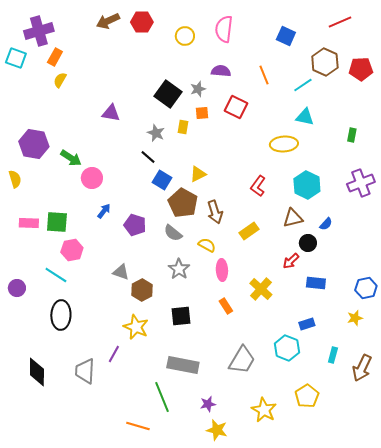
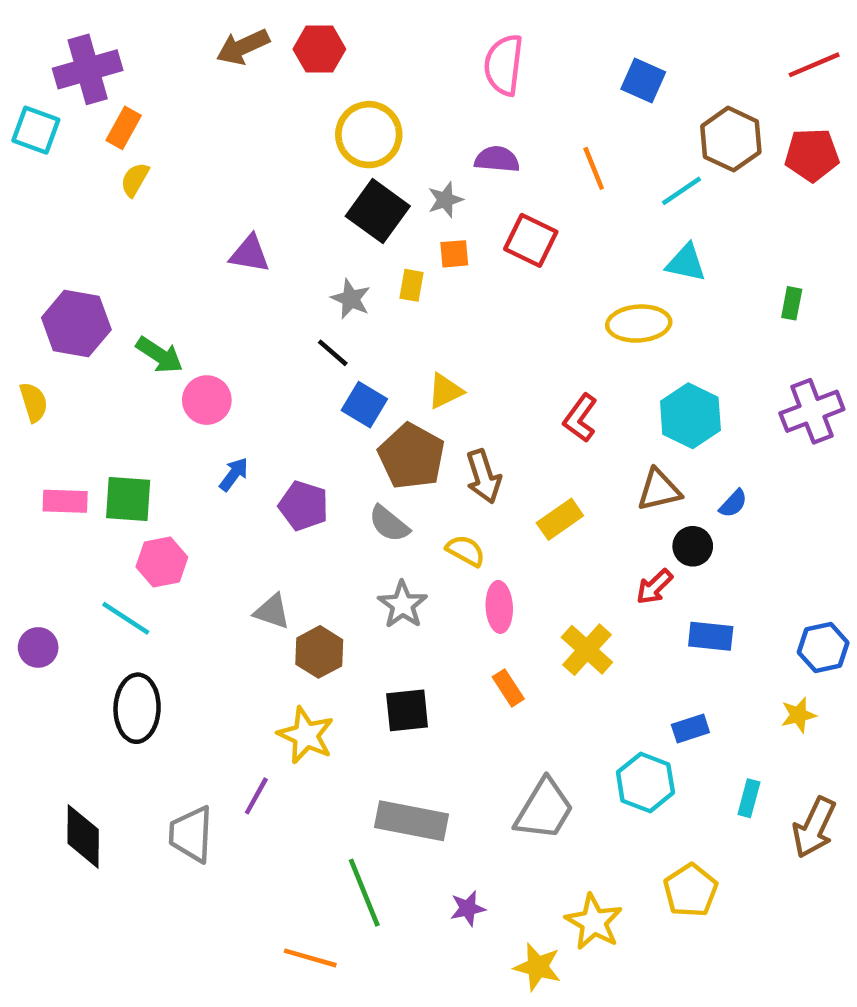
red line: (340, 22) -> (814, 65), moved
yellow circle: (185, 36) -> (369, 135), moved, size x1.5
yellow star: (217, 430) -> (537, 967), moved

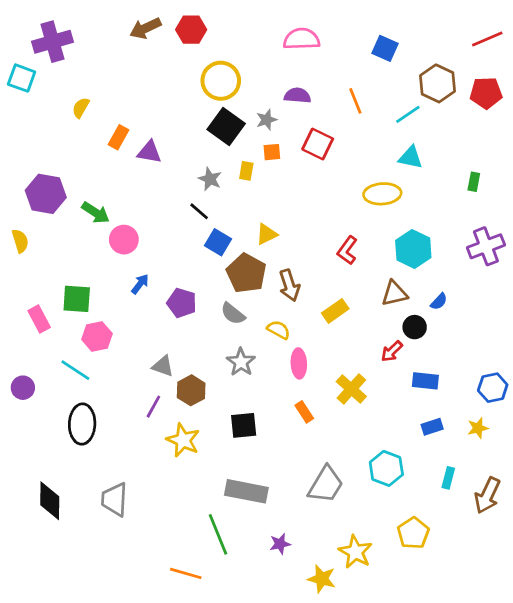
pink semicircle: (504, 65) -> (302, 39), turned 81
orange rectangle: (124, 128) -> (118, 137), moved
pink rectangle: (65, 501) -> (39, 319), moved, turned 60
blue rectangle: (690, 728) -> (432, 427), moved
purple line: (256, 796) -> (153, 407), moved

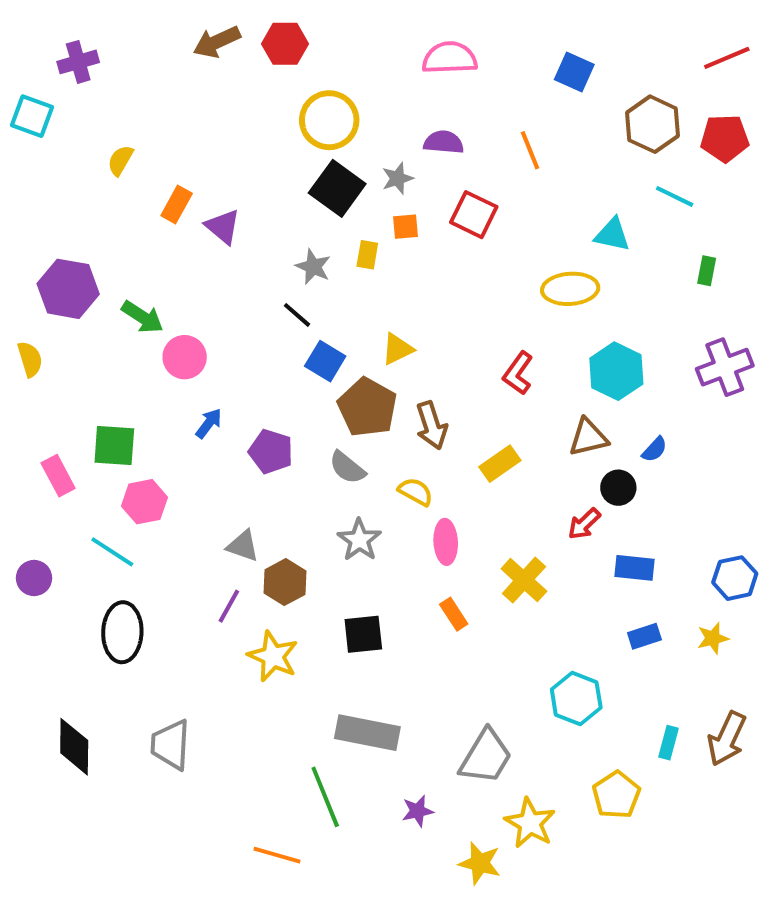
purple cross: (52, 42) -> (78, 62), size x0.7
cyan line: (408, 114) -> (675, 196), moved, turned 60
purple triangle: (149, 152) -> (223, 227), turned 30
cyan rectangle: (448, 478) -> (669, 743), moved
gray trapezoid: (326, 485) -> (486, 757), moved

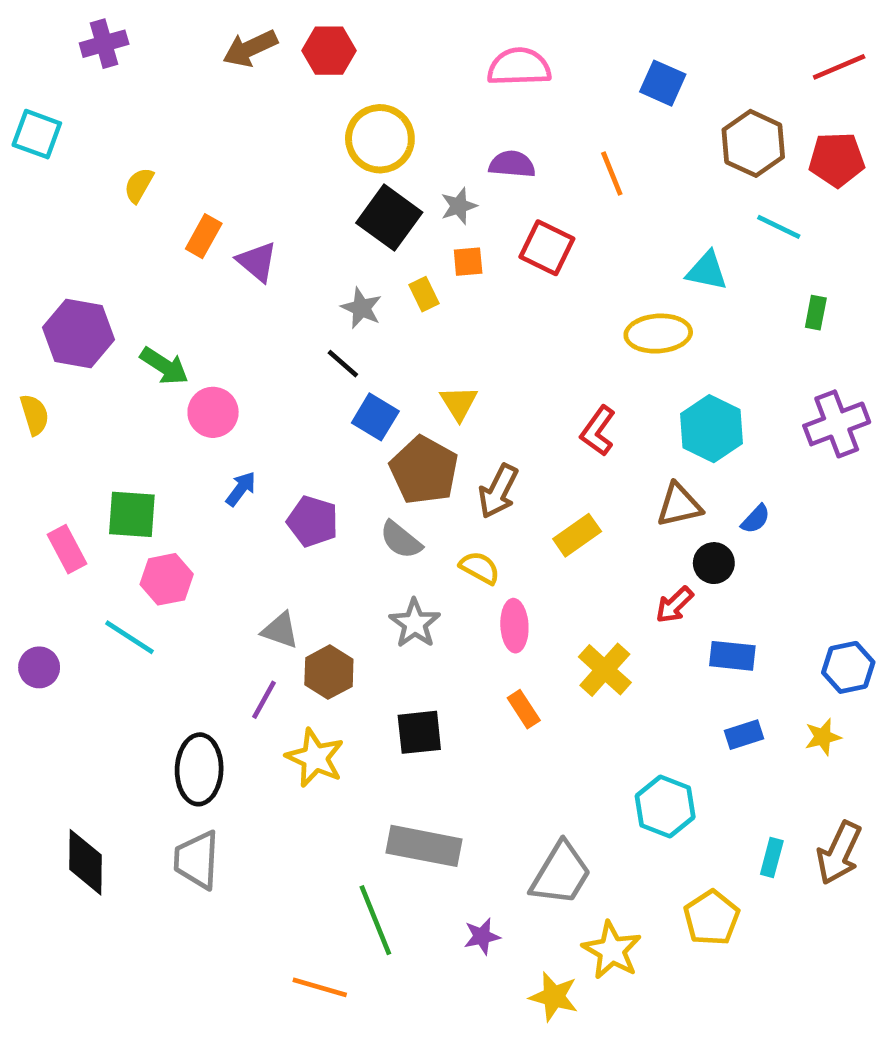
purple cross: (78, 62) -> (104, 44), moved
yellow rectangle: (367, 255) -> (424, 294), turned -36
yellow triangle: (397, 349) -> (459, 403), turned -36
brown arrow: (432, 425) -> (498, 491), turned 45
black ellipse: (122, 632) -> (199, 769), moved

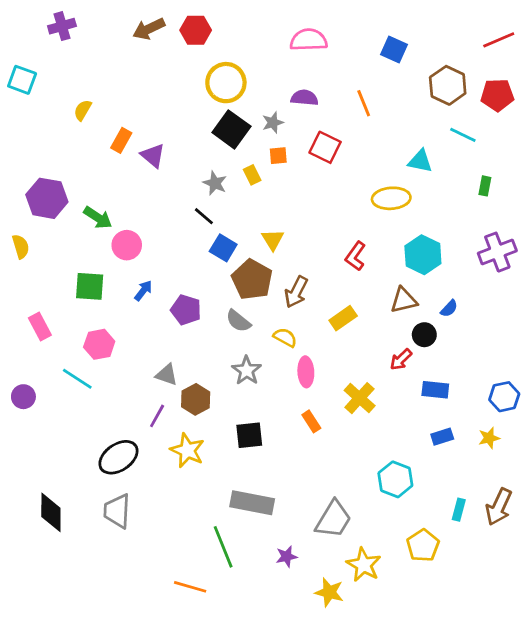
green square: (132, 514) -> (90, 286), moved
black ellipse: (199, 769) -> (118, 457), turned 54

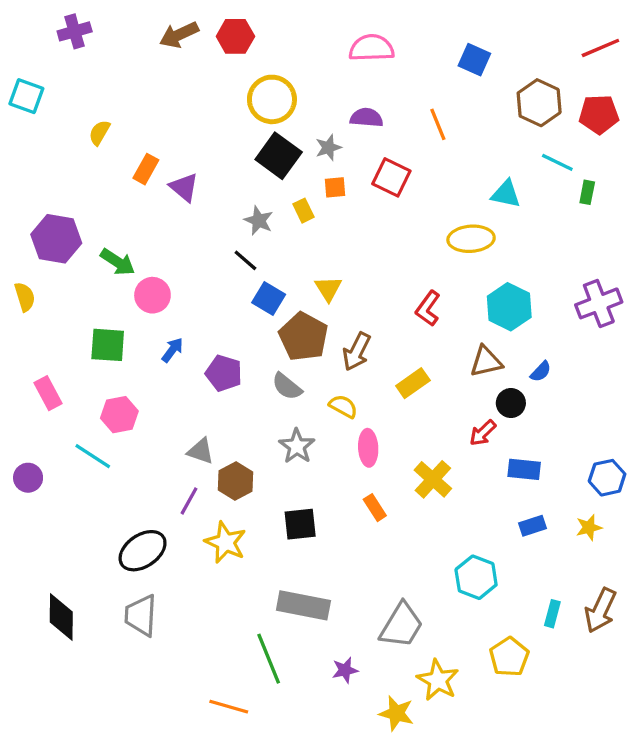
green rectangle: (485, 186) -> (587, 192), moved

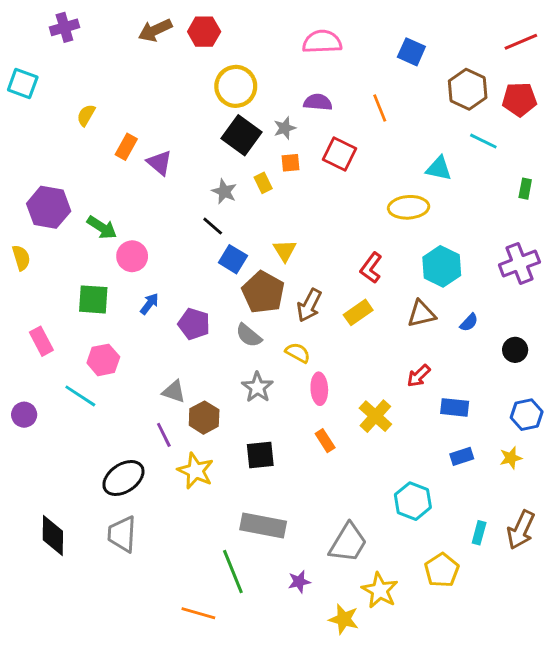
green rectangle: (587, 192) -> (525, 189), moved
yellow rectangle: (413, 383) -> (358, 312), moved
black circle: (511, 403) -> (515, 350), moved
purple line: (189, 501) -> (164, 435), turned -55

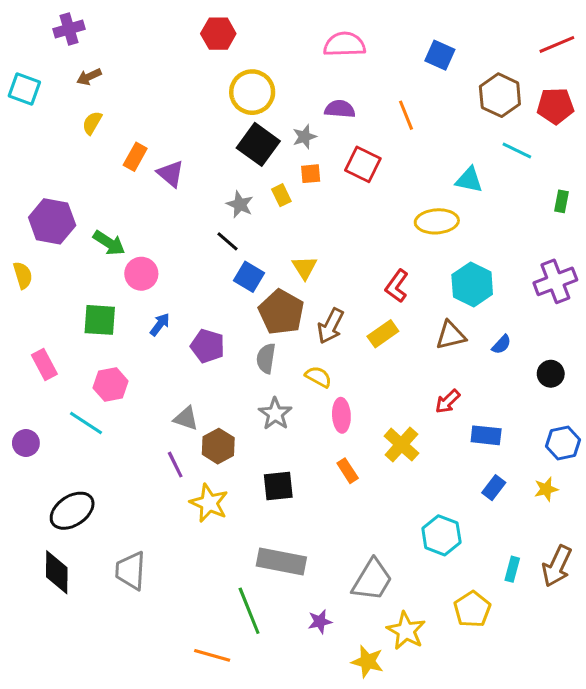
brown arrow: (155, 30) -> (89, 77), moved, size x0.7
gray semicircle: (249, 335) -> (266, 358), turned 60
blue rectangle: (462, 456) -> (494, 488), turned -35
black ellipse: (123, 478) -> (72, 511), moved

